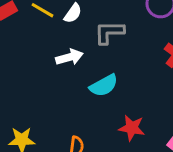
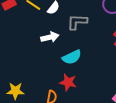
red star: (132, 128) -> (68, 82), moved

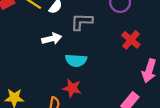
cyan semicircle: (72, 57) -> (76, 60), turned 30

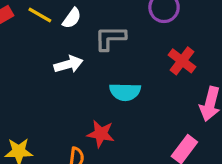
cyan semicircle: (76, 60) -> (125, 92), moved

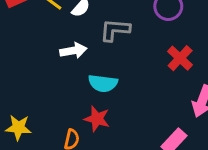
cyan semicircle: (125, 92) -> (103, 83), moved

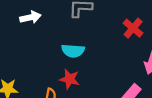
white arrow: (73, 51) -> (30, 17), moved

